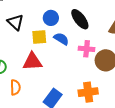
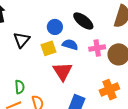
black triangle: (15, 22) -> (22, 40), turned 42
red triangle: (32, 62) -> (63, 71), moved, turned -45

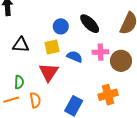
black triangle: (22, 40) -> (21, 45), moved, turned 48
blue semicircle: (70, 45) -> (75, 57), moved
red triangle: (63, 71) -> (49, 72), moved

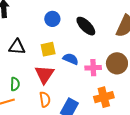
blue circle: (61, 26) -> (52, 19), moved
pink cross: (100, 52) -> (93, 68), moved
orange semicircle: (35, 100) -> (45, 99), moved

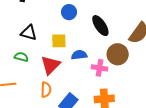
blue semicircle: (71, 59) -> (79, 55), turned -42
brown circle: (117, 63) -> (118, 54), moved
green semicircle: (15, 84) -> (21, 57), moved, turned -88

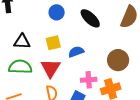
brown circle: (118, 54) -> (118, 60), moved
green semicircle: (21, 57) -> (20, 67), size x1.6
pink cross: (100, 68) -> (89, 80), moved

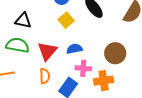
yellow square: (53, 43) -> (66, 20), moved, turned -35
blue semicircle: (76, 52) -> (74, 49), moved

